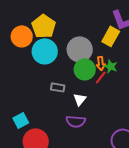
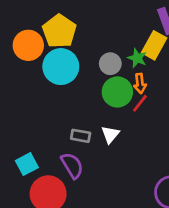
gray circle: (80, 49) -> (110, 64), size x0.6
green star: (111, 66) -> (137, 58), moved
gray rectangle: (58, 87) -> (81, 136), moved
purple semicircle: (76, 121) -> (72, 165), moved, turned -126

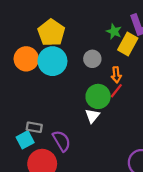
orange circle: (28, 45) -> (26, 59), moved
green star: (137, 58) -> (114, 31), moved
green circle: (117, 92) -> (98, 96), moved
gray rectangle: (81, 136) -> (34, 127), moved

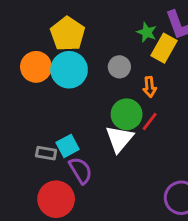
red line: (116, 91) -> (150, 122), moved
white triangle: (92, 116) -> (119, 139), size x1.5
cyan square: (25, 140) -> (68, 146), moved

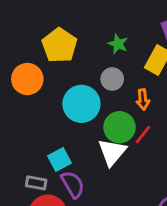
green star: (147, 32) -> (118, 44), moved
cyan circle: (69, 70) -> (81, 104), moved
gray rectangle: (46, 153) -> (36, 183), moved

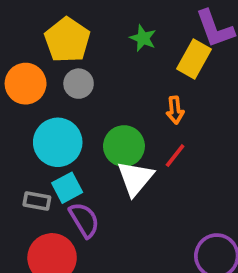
gray circle: (112, 79) -> (79, 84), moved
cyan circle: (81, 104) -> (58, 142), moved
green circle: (119, 127) -> (124, 146), moved
gray rectangle: (36, 183) -> (37, 201), moved

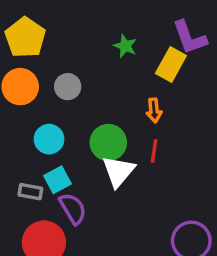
yellow pentagon: (67, 40) -> (25, 37), moved
cyan circle: (58, 142) -> (49, 139), size x0.7
red line: (175, 156) -> (154, 151), turned -30

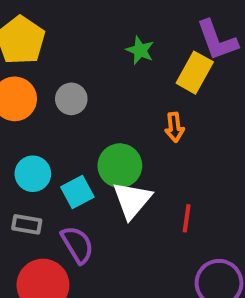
cyan circle: (49, 139) -> (33, 174), moved
red line: (154, 151) -> (187, 218), moved
cyan square: (57, 180) -> (77, 192), moved

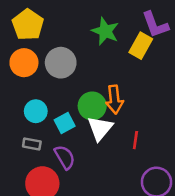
green star: (140, 50) -> (105, 31), size x1.5
gray circle: (71, 99) -> (61, 63), size x1.5
orange arrow: (174, 127) -> (114, 99), moved, size x1.5

